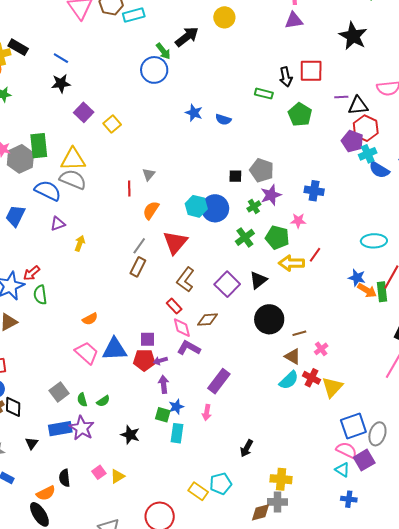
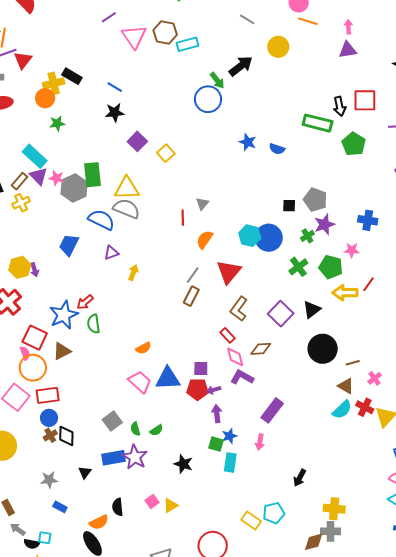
green rectangle: (264, 94) -> (318, 123), size x1.6

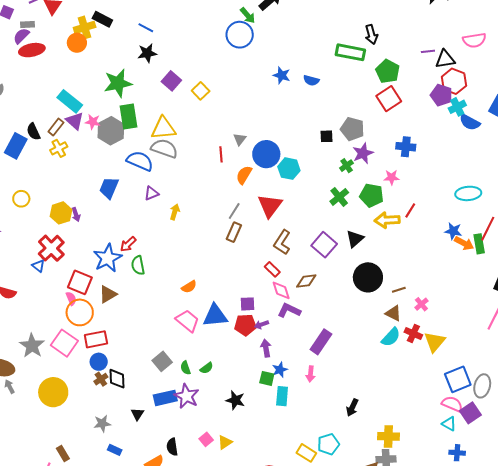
red square: (365, 100) -> (389, 99), moved, turned -30
green star: (57, 123) -> (118, 83), moved, size x1.8
blue circle: (269, 238) -> (266, 154), moved

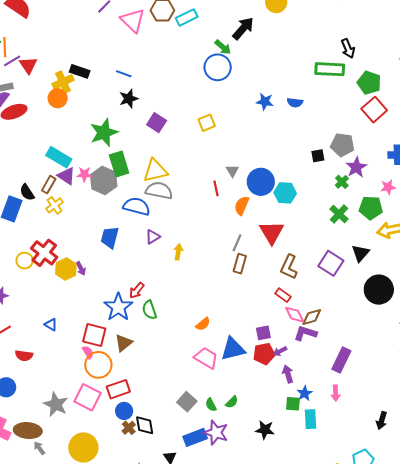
yellow square: (201, 91) -> (207, 123), moved, turned 30
red cross: (51, 248) -> (44, 253), moved
brown diamond: (306, 281) -> (312, 317), moved

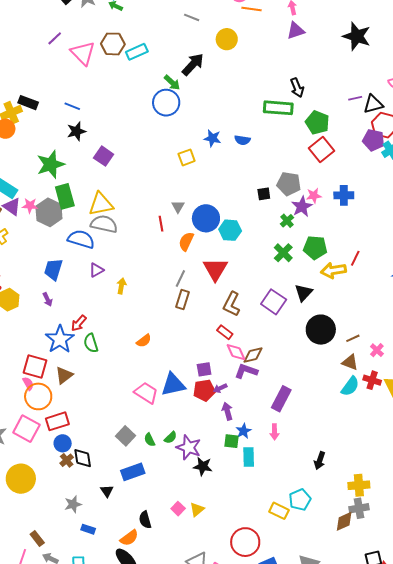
yellow square: (207, 123) -> (187, 157), moved
pink star: (388, 187) -> (314, 196), moved
purple arrow: (81, 268) -> (48, 299), moved
orange semicircle: (203, 324) -> (144, 341), moved
purple star: (216, 433) -> (189, 447), moved

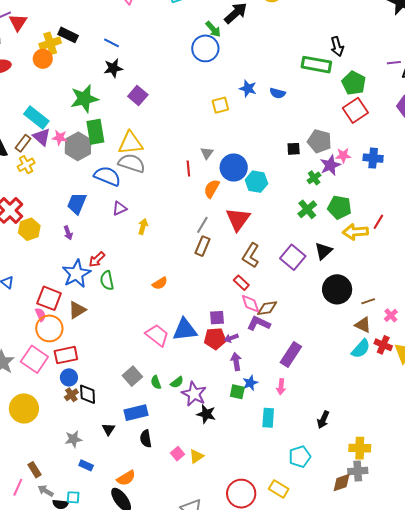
cyan rectangle: (249, 457) -> (268, 418), moved
yellow rectangle: (279, 511) -> (279, 489), moved
black semicircle: (145, 520) -> (146, 439), moved

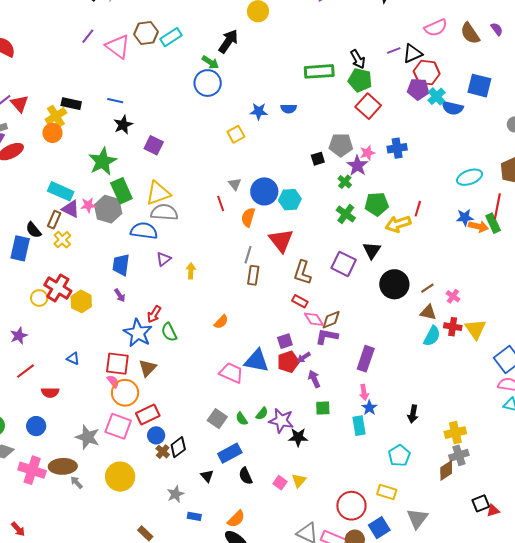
black arrow: (337, 46) -> (358, 59), moved
blue triangle: (185, 330) -> (257, 361), turned 32
blue star: (250, 383) -> (369, 408), moved
black diamond: (88, 394) -> (178, 447), turned 70

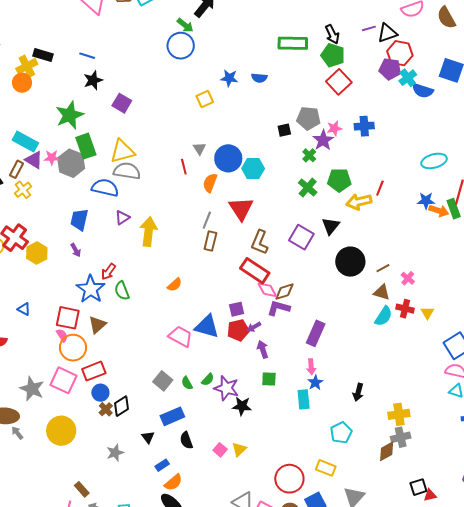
yellow arrow: (191, 271) -> (149, 232), size x1.8
red rectangle: (300, 301) -> (255, 271), size x1.8
yellow triangle: (475, 329) -> (427, 313), size x0.6
blue rectangle: (194, 516) -> (162, 465), moved, turned -48

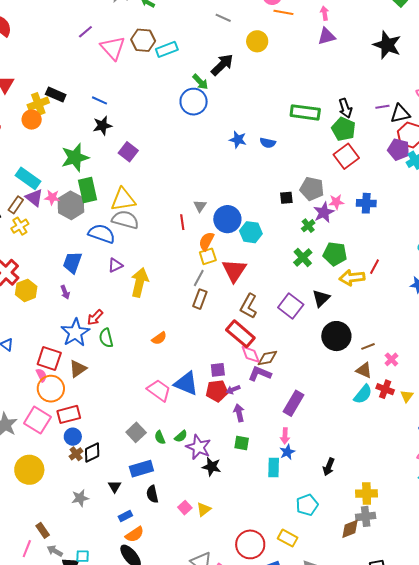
yellow square: (205, 99) -> (208, 256), moved

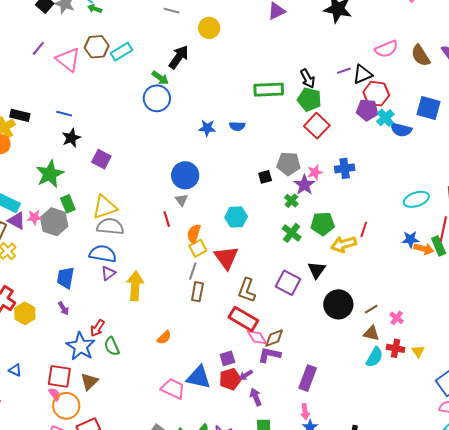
green rectangle: (88, 190) -> (68, 204), size x0.7
blue circle: (227, 219) -> (185, 175), moved
blue semicircle: (102, 234) -> (103, 254), moved

